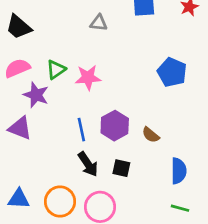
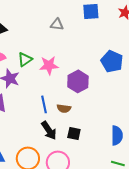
purple hexagon: (115, 126) -> (78, 81), moved
brown semicircle: (151, 135) -> (64, 108), moved, turned -32

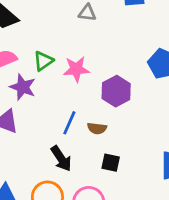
blue line: (44, 104) -> (69, 123), turned 36
black arrow: (49, 130) -> (61, 159), moved

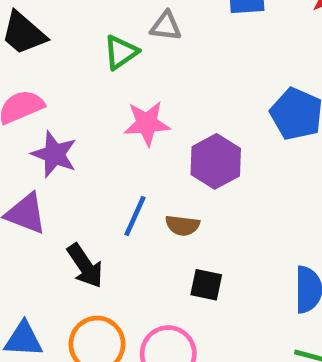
green triangle: (43, 61) -> (121, 52), moved
black arrow: (61, 159) -> (85, 266), moved

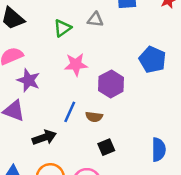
gray triangle: (166, 26) -> (95, 20), moved
black arrow: (85, 266) -> (44, 137), turned -75
black square: (206, 285) -> (106, 147), turned -35

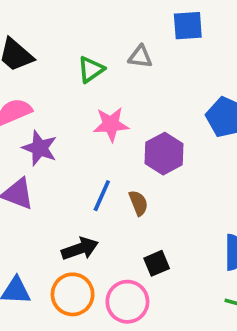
brown semicircle: (94, 117) -> (138, 203), turned -119
black arrow: (44, 137) -> (80, 249), moved
black square: (106, 147) -> (157, 263), moved

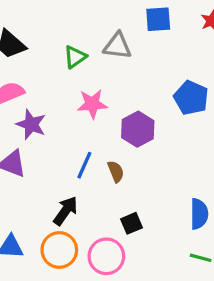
gray triangle: (140, 57) -> (117, 46), size x1.4
black arrow: (80, 249) -> (66, 211), turned -36

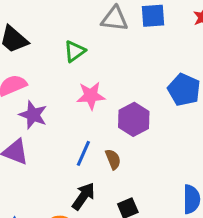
gray triangle: (117, 46) -> (114, 19), moved
black arrow: (66, 211) -> (83, 196), moved

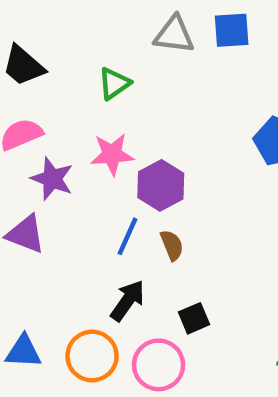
pink star: (91, 96) -> (112, 154), moved
purple hexagon: (134, 119) -> (161, 185), moved

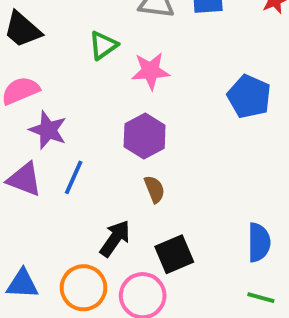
pink star: (112, 154) -> (151, 71), moved
blue line: (128, 236) -> (74, 177), moved
black square: (194, 318) -> (174, 254), size x1.4

